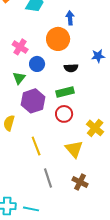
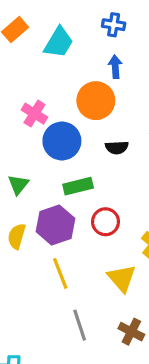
blue circle: (37, 64) -> (62, 141), size x1.5
green triangle: (19, 78) -> (18, 185), moved
green rectangle: (65, 92) -> (78, 186), moved
purple hexagon: (33, 101) -> (55, 225), moved

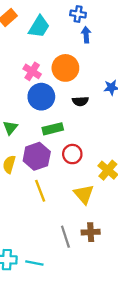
blue arrow: (115, 67) -> (86, 35), moved
pink cross: (34, 114) -> (32, 71), moved
gray line: (80, 325) -> (65, 237), moved
brown cross: (131, 332) -> (91, 232), turned -30

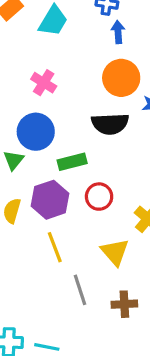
orange circle: (65, 68) -> (121, 78), moved
blue circle: (41, 97) -> (36, 132), moved
black semicircle: (80, 101) -> (110, 124), size x1.6
gray line: (65, 237) -> (80, 290), moved

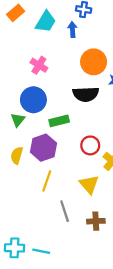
blue arrow: (118, 32) -> (72, 30), moved
red circle: (99, 197) -> (90, 145), moved
yellow line: (55, 247) -> (47, 181), turned 40

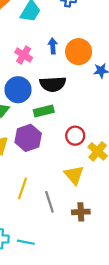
blue arrow: (72, 30) -> (53, 46), moved
black semicircle: (86, 94) -> (53, 84), moved
yellow line: (47, 181) -> (23, 188), moved

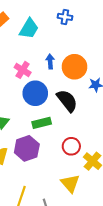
black semicircle: (53, 84) -> (67, 101), moved, turned -125
blue circle: (18, 90) -> (35, 93), moved

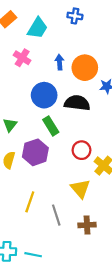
pink cross: (23, 70) -> (22, 58), moved
black semicircle: (67, 101) -> (77, 103), turned -45
green rectangle: (42, 123) -> (51, 126), turned 72

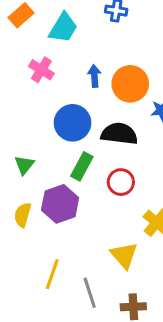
green rectangle: (51, 126) -> (82, 166), turned 60
red circle: (82, 150) -> (121, 182), moved

